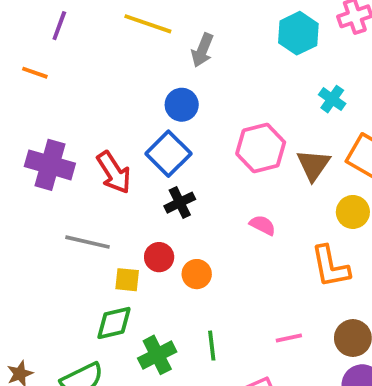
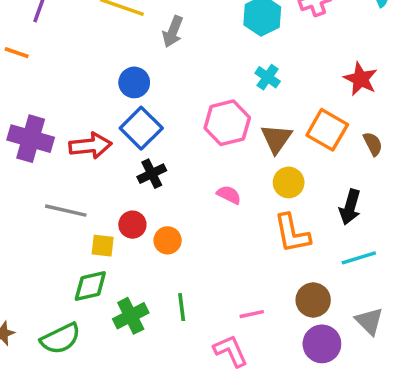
cyan cross: (332, 99) -> (268, 77), moved
blue circle: (182, 105) -> (134, 82), moved
red arrow: (114, 172) -> (90, 146), turned -63
yellow circle: (353, 212) -> (289, 182), moved
pink line: (289, 338) -> (252, 314), moved

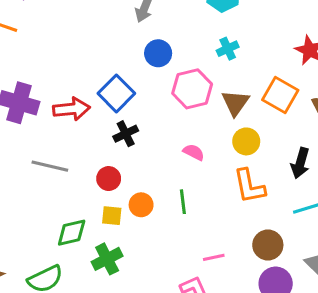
cyan cross: (268, 77) -> (228, 49), turned 30
blue circle: (134, 82) -> (158, 53), moved
orange circle: (168, 240) -> (141, 205), moved
yellow square: (103, 246) -> (112, 216), moved
green line: (182, 307) -> (183, 202), moved

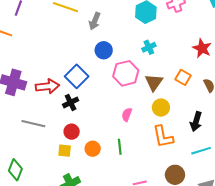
orange square: (280, 95) -> (183, 77), size x0.7
black cross: (126, 134) -> (71, 102), moved
pink semicircle: (194, 152) -> (127, 115), turned -96
yellow square: (112, 216) -> (65, 151), moved
green diamond: (72, 233) -> (15, 170), moved, turned -55

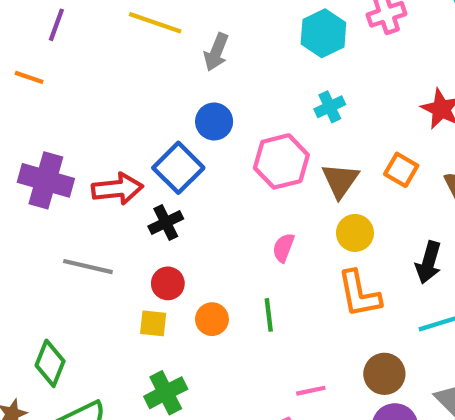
blue circle: (104, 50) -> (214, 122), moved

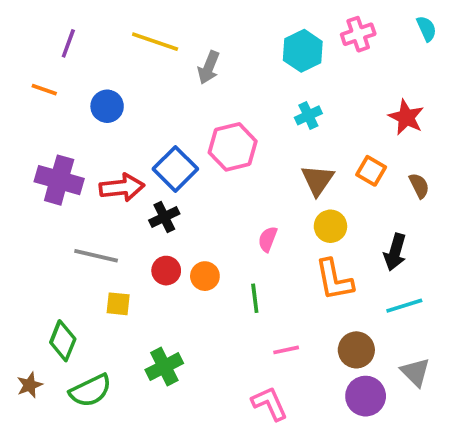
blue circle: (214, 122) -> (107, 106), moved
pink hexagon: (281, 161) -> (233, 147), moved
orange circle: (212, 319) -> (205, 276), moved
yellow square: (153, 323) -> (118, 304), moved
pink line: (311, 391) -> (286, 350), moved

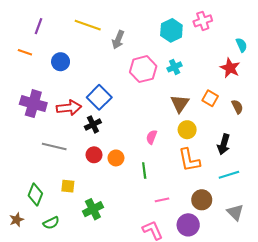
cyan semicircle: (426, 29) -> (241, 45), moved
pink hexagon: (233, 147) -> (143, 69), moved
yellow square: (118, 304) -> (68, 186), moved
green semicircle: (90, 391) -> (51, 223), size x0.7
purple circle: (366, 396) -> (188, 225), moved

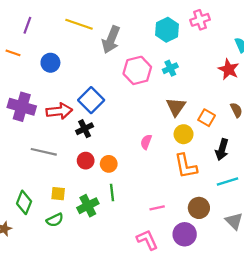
gray arrow: (118, 40) -> (111, 40), size x1.4
orange square: (210, 98) -> (207, 118), moved
green line: (144, 171) -> (112, 192), moved
green cross: (93, 209) -> (88, 206), moved
green semicircle: (51, 223) -> (55, 220), moved

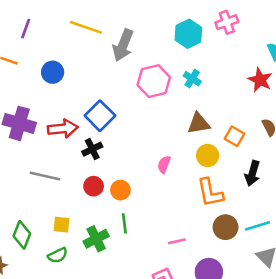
cyan cross: (170, 68) -> (192, 79), turned -32
brown triangle: (176, 107) -> (199, 123), turned 45
cyan line: (228, 181) -> (258, 226), moved
brown circle: (199, 208) -> (226, 227), moved

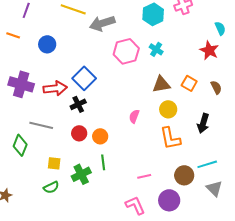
gray arrow: (123, 45) -> (102, 23), turned 50
orange square: (234, 136) -> (189, 83), moved
brown circle: (226, 227) -> (184, 175), moved
green diamond: (22, 235) -> (20, 145), moved

